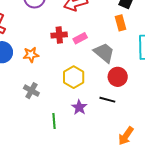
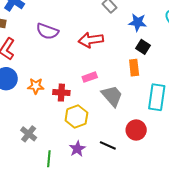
red cross: (59, 35) -> (61, 93), moved
red circle: (118, 77) -> (136, 130), moved
gray cross: (31, 91) -> (29, 134), moved

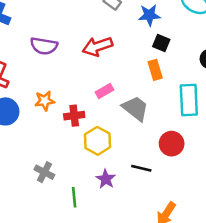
orange star: (36, 86) -> (45, 101), moved

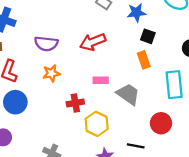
pink rectangle: (104, 91) -> (101, 80), turned 32
orange star: (45, 101) -> (51, 73), moved

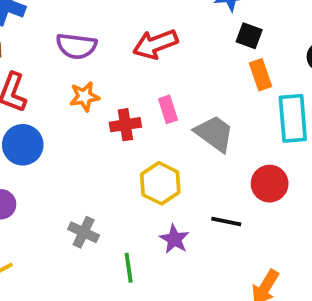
orange rectangle: (144, 60) -> (260, 75), moved
pink rectangle: (101, 80) -> (168, 109), turned 72
red cross: (75, 103) -> (125, 125), moved

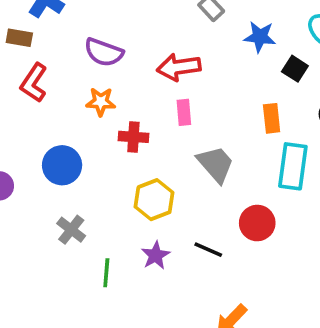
black square: (249, 36) -> (295, 69), moved
pink rectangle: (168, 109) -> (184, 112), moved
blue circle: (23, 145) -> (62, 165), moved

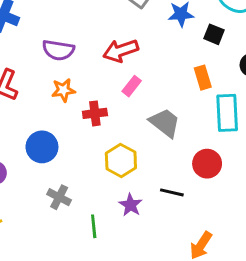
pink rectangle: (184, 112) -> (132, 86), turned 54

